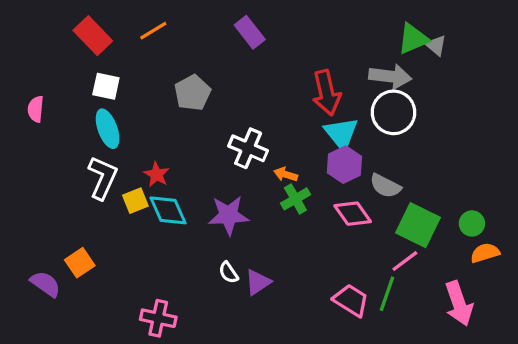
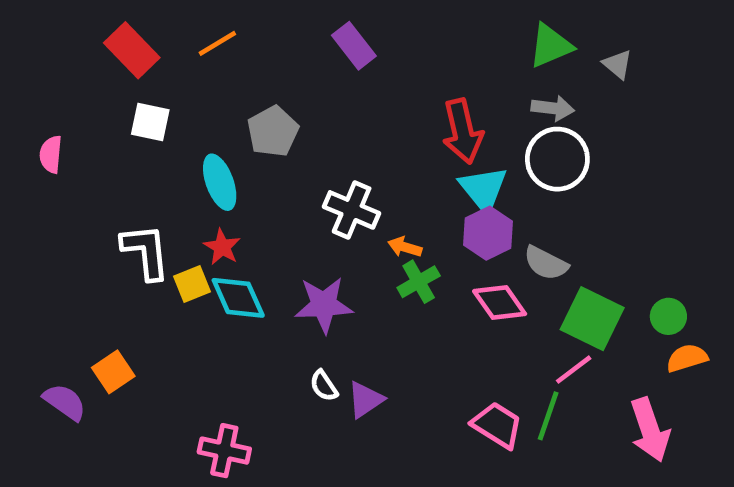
green triangle: (413, 39) -> (550, 46), moved
gray arrow: (390, 76) -> (553, 108), size x0.7
cyan ellipse: (108, 129) -> (220, 182), moved
white L-shape: (103, 178) -> (146, 252), turned -30

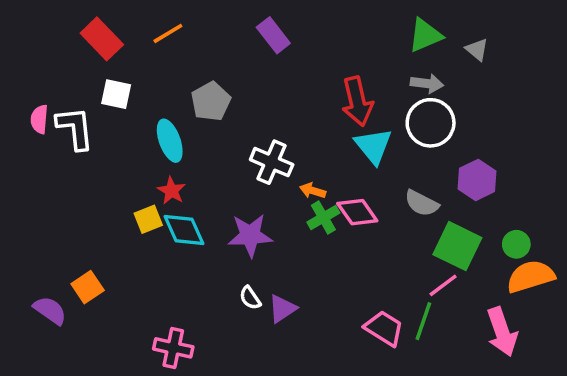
purple hexagon: (488, 233) -> (477, 180), moved
white L-shape: (146, 252) -> (75, 128), moved
pink diamond: (500, 302) -> (357, 212), moved
orange semicircle: (687, 358) -> (531, 276), size x1.5

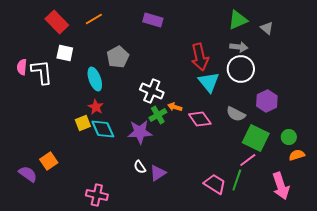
purple rectangle: (273, 35) -> (153, 20), turned -36
green cross: (323, 217) -> (158, 115), moved
orange semicircle: (531, 276) -> (297, 155), size x0.6

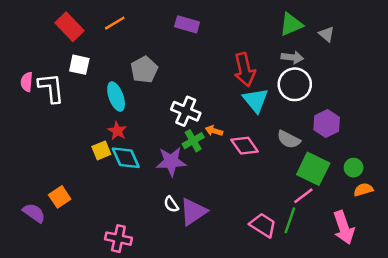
purple triangle: (158, 173) -> (193, 212), size x1.4

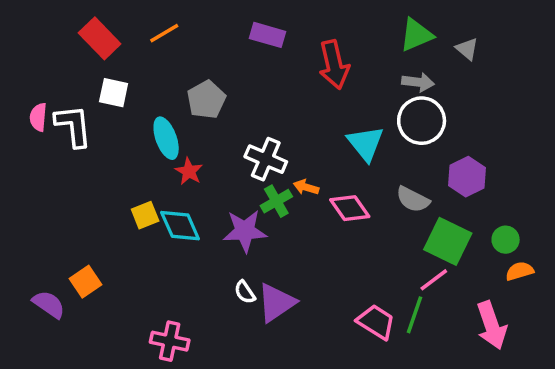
red arrow: (245, 70) -> (334, 65), moved
red star: (117, 131) -> (189, 171), moved

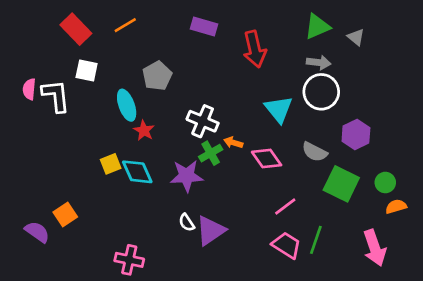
pink line: (434, 280) -> (285, 207), moved

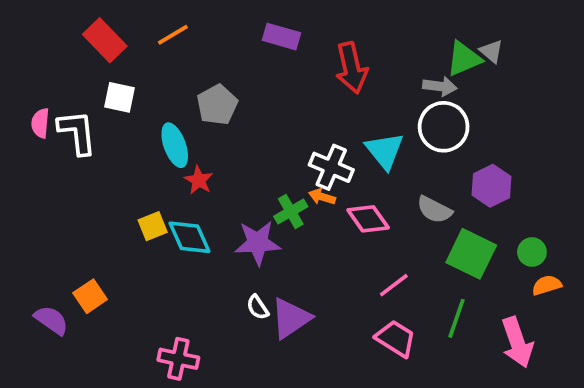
green triangle: (317, 26) -> (464, 59), moved
white cross: (203, 121) -> (331, 167), moved
green line: (316, 240) -> (456, 318), moved

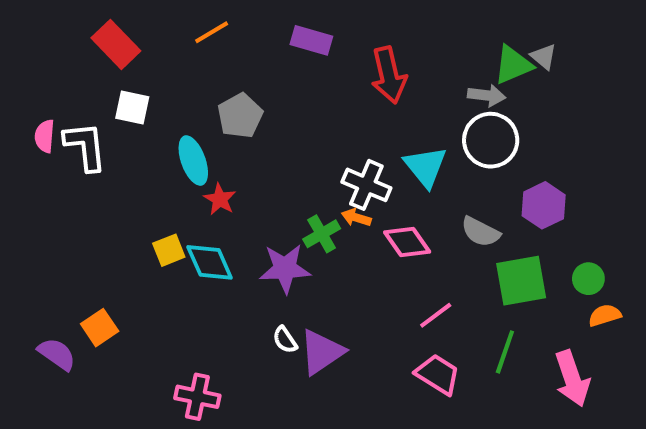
orange line: (173, 35) -> (212, 32), moved
green square: (471, 254) -> (521, 281), turned -36

